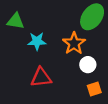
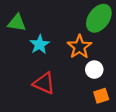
cyan star: (37, 41) -> (40, 44), turned -30
red triangle: (41, 77) -> (44, 83), turned 30

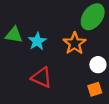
green triangle: (17, 23) -> (14, 35), moved
white circle: (94, 70) -> (98, 65), moved

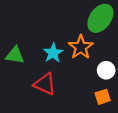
green triangle: (14, 35) -> (15, 55), moved
cyan star: (37, 41) -> (53, 53), moved

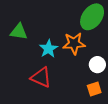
orange star: (81, 47) -> (74, 43), turned 30
green triangle: (15, 55) -> (19, 32), moved

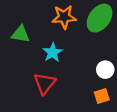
orange star: (74, 43) -> (64, 17), moved
red triangle: (41, 77) -> (45, 83), turned 45

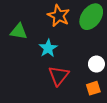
orange star: (64, 17) -> (59, 16), turned 30
red triangle: (45, 83) -> (59, 76), moved

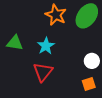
green triangle: (19, 31) -> (15, 43), moved
red triangle: (59, 76) -> (43, 72), moved

